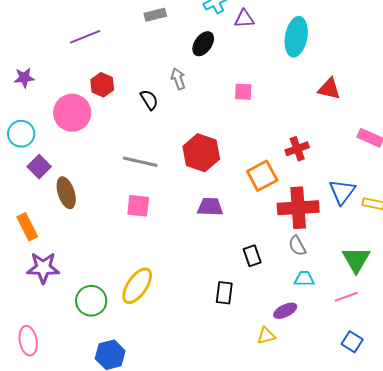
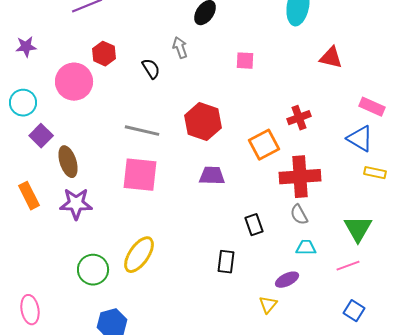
blue triangle: (342, 192) -> (360, 139), moved, turned -36
pink square: (138, 206) -> (140, 175), size x1.5
purple star: (43, 268) -> (76, 204), moved
yellow triangle: (266, 336) -> (268, 305), turned -36

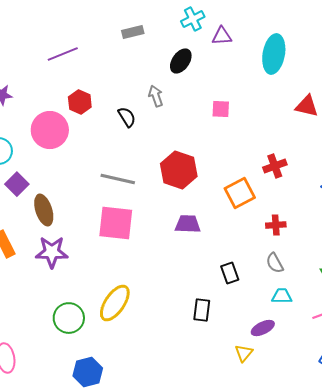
red cross: (300, 177) -> (276, 225), size x0.5

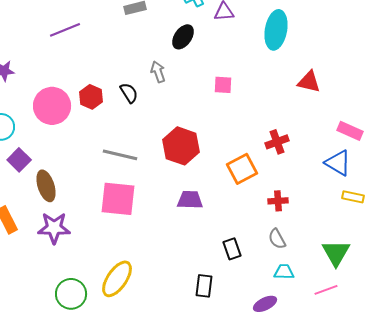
red hexagon: (80, 102) -> (91, 97), moved

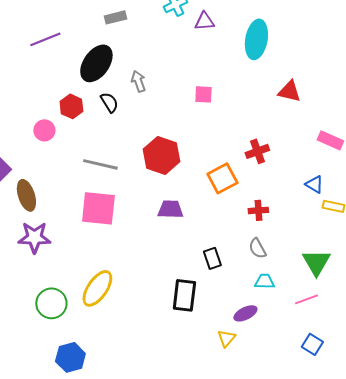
black ellipse: (183, 37) -> (96, 63), moved, size x1.5
pink circle: (52, 106) -> (44, 130), moved, size x0.6
blue triangle: (338, 163) -> (314, 184), moved, size x0.7
black rectangle: (204, 286) -> (184, 295), size x1.4

